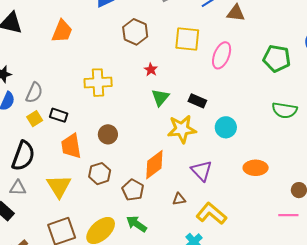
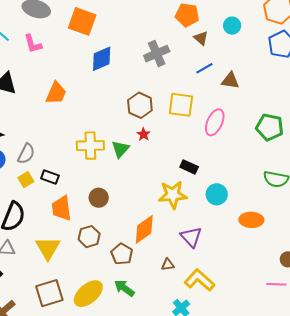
brown hexagon: (135, 32) -> (140, 105), moved
green triangle: (160, 97) -> (120, 149), moved
orange ellipse: (256, 168) -> (251, 220), moved

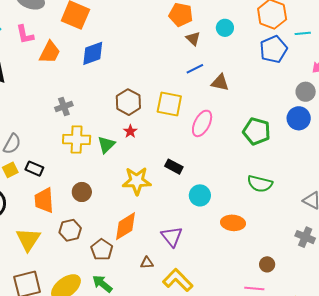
gray cross: (157, 54) -> (64, 106), moved, size x0.7
orange trapezoid: (56, 93) -> (50, 52), moved
yellow star: (173, 195) -> (137, 181), moved

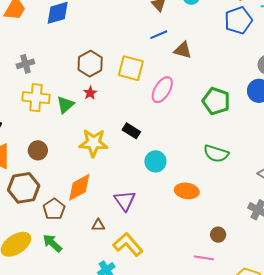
brown hexagon: (70, 230) -> (24, 188), size x1.4

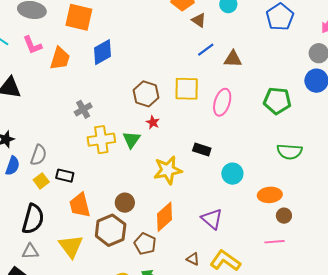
brown circle: (38, 150) -> (125, 203), moved
brown triangle: (98, 225) -> (193, 259), moved, turned 40
brown circle: (218, 235) -> (284, 216), moved
pink line: (204, 258) -> (275, 242), moved

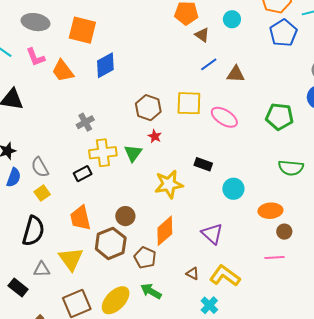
orange trapezoid: (60, 58) -> (63, 71), turned 125
pink ellipse: (222, 102) -> (224, 117), turned -76
gray semicircle: (39, 155) -> (40, 167), turned 130
black rectangle: (65, 176) -> (83, 174), moved, turned -42
gray triangle: (30, 251) -> (42, 269), moved

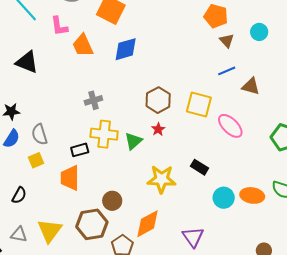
orange ellipse: (270, 211) -> (252, 195), moved
orange trapezoid: (80, 218) -> (70, 178), moved
black semicircle: (33, 231) -> (19, 195), size x0.6

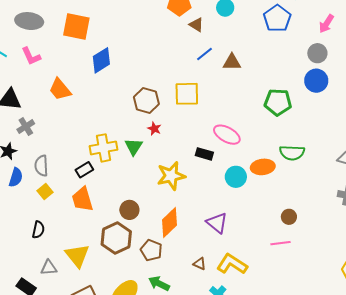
orange trapezoid: (83, 45) -> (60, 89), moved
gray cross: (93, 100) -> (26, 127), moved
pink ellipse: (230, 126) -> (227, 135), moved
gray semicircle: (39, 134) -> (41, 166), turned 30

